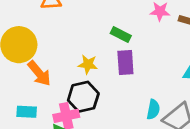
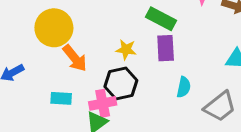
green rectangle: (121, 35) -> (161, 19), size x1.4
cyan semicircle: (153, 109) -> (184, 87), moved

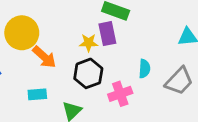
purple rectangle: (166, 48) -> (107, 34), moved
pink cross: (103, 103) -> (120, 94), moved

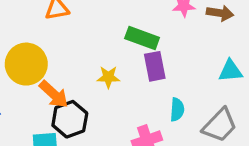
purple rectangle: (107, 34) -> (155, 66), moved
black hexagon: (88, 73) -> (70, 119), moved

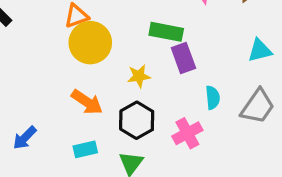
yellow circle: (26, 64) -> (90, 43), moved
black hexagon: (70, 119) -> (137, 120), moved

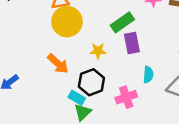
green rectangle: (166, 32) -> (122, 22), turned -55
cyan rectangle: (85, 149) -> (77, 98), moved, turned 35

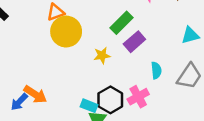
purple rectangle: (132, 43) -> (134, 42), turned 70
orange arrow: (58, 64) -> (35, 94), moved
black hexagon: (91, 82) -> (110, 100), moved

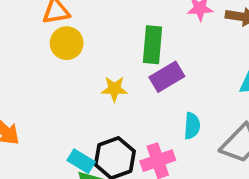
green rectangle: (122, 23) -> (153, 45), turned -50
yellow circle: (66, 32) -> (67, 43), size x0.7

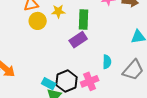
purple rectangle: (167, 77) -> (78, 40), moved
yellow star: (114, 89) -> (58, 11), moved

